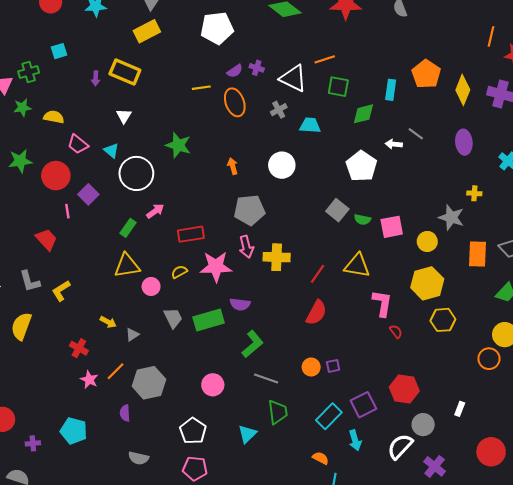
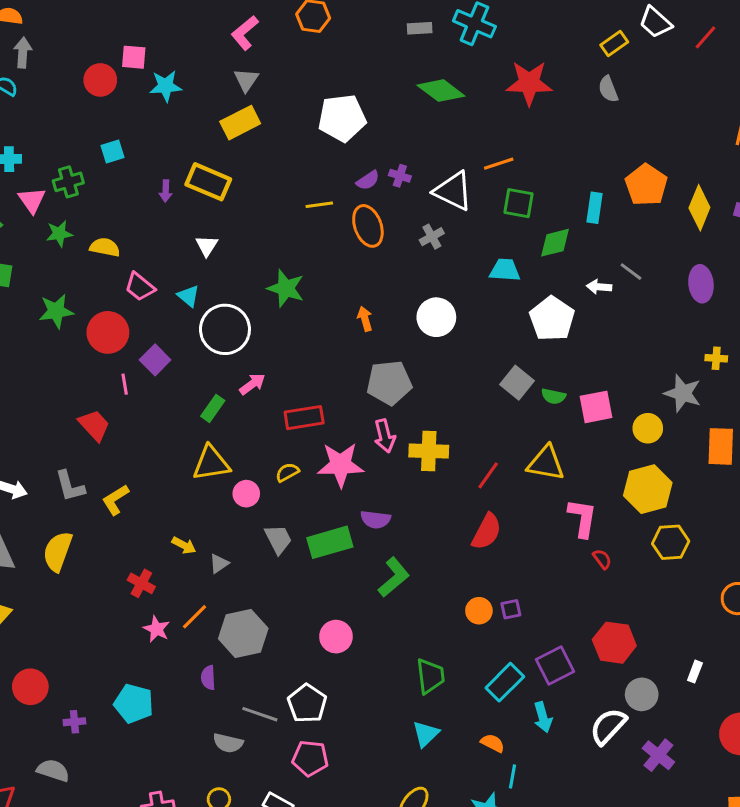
cyan trapezoid: (310, 125) -> (505, 270), moved
gray line: (266, 379) -> (260, 714), moved
cyan triangle: (247, 434) -> (426, 734), moved

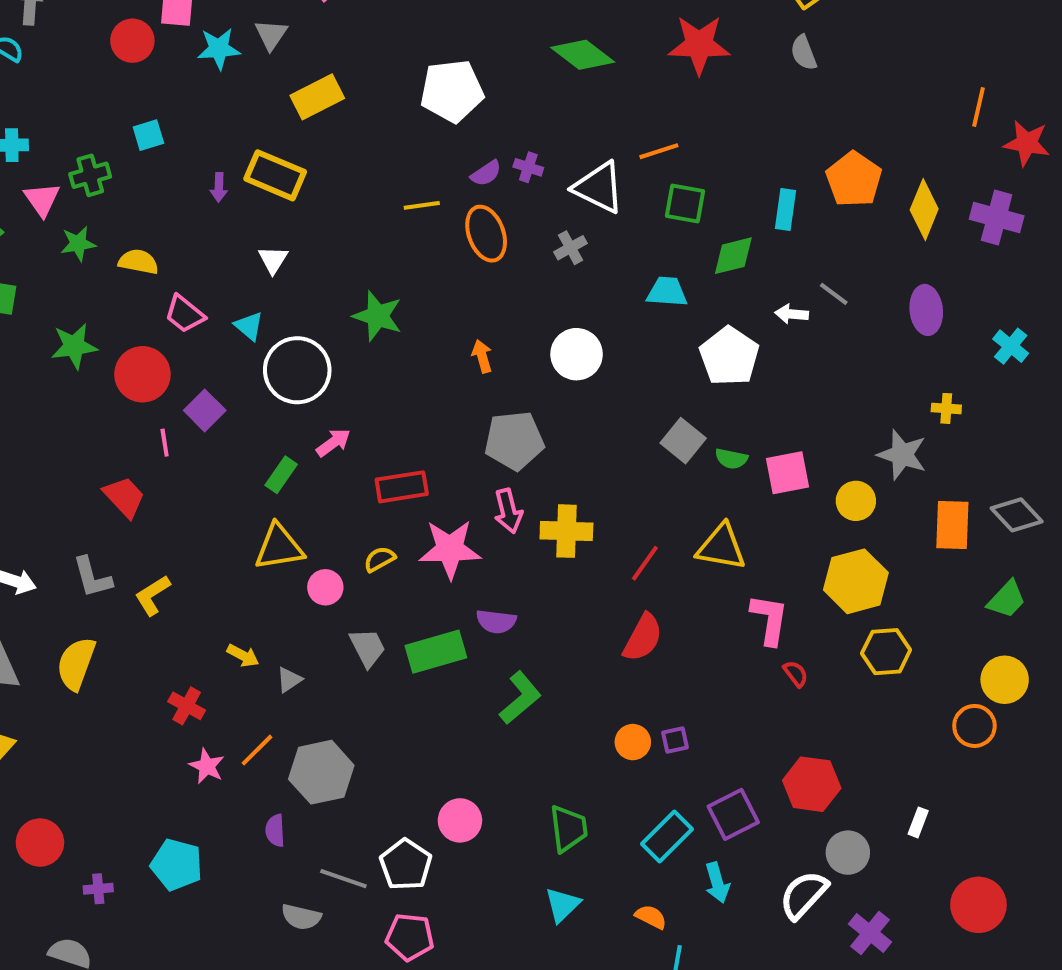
gray triangle: (246, 80) -> (271, 35), moved
pink circle: (336, 637) -> (460, 820), moved

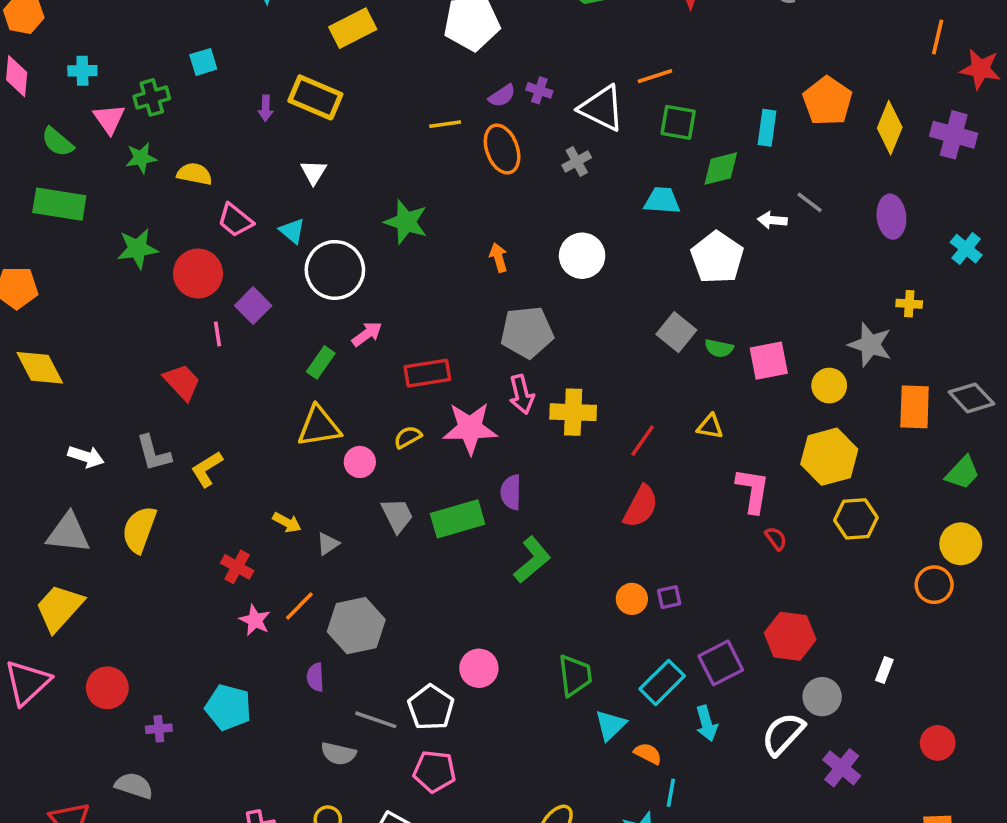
yellow triangle: (721, 547) -> (710, 426), size x0.6
purple semicircle: (496, 621) -> (511, 492), turned 84
cyan triangle: (562, 905) -> (611, 725), moved
red circle: (978, 905) -> (938, 743), size x0.7

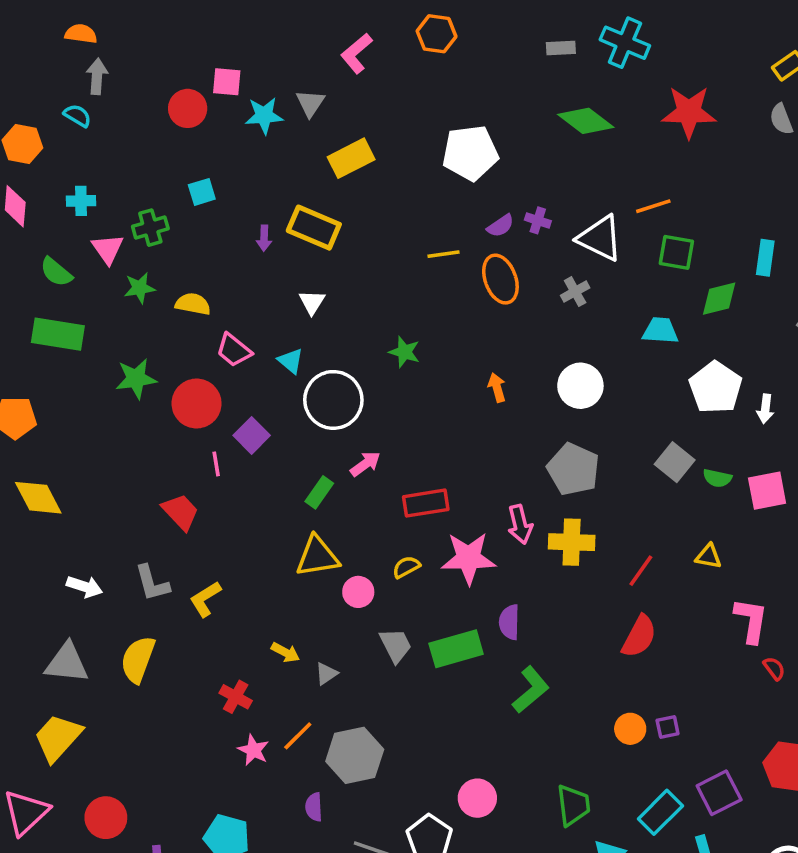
white arrow: (772, 220) -> (765, 409), moved, turned -88
green star: (406, 222) -> (404, 352), size x0.7
gray pentagon: (527, 332) -> (573, 469), moved, turned 30

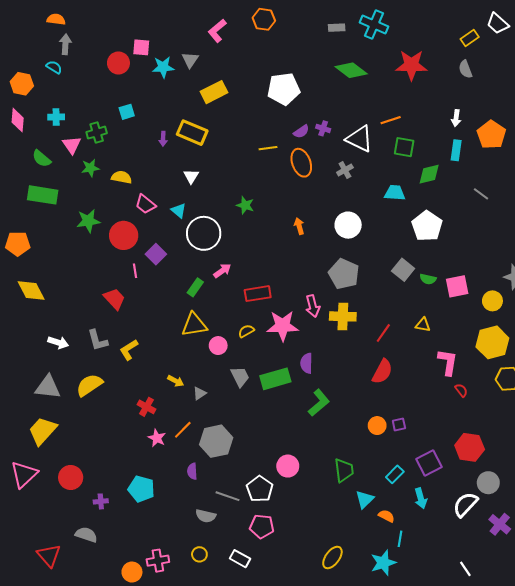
white arrow: (765, 409) -> (456, 118), moved
yellow semicircle: (138, 659) -> (89, 385), turned 36
cyan rectangle: (660, 812) -> (395, 474), size x0.7

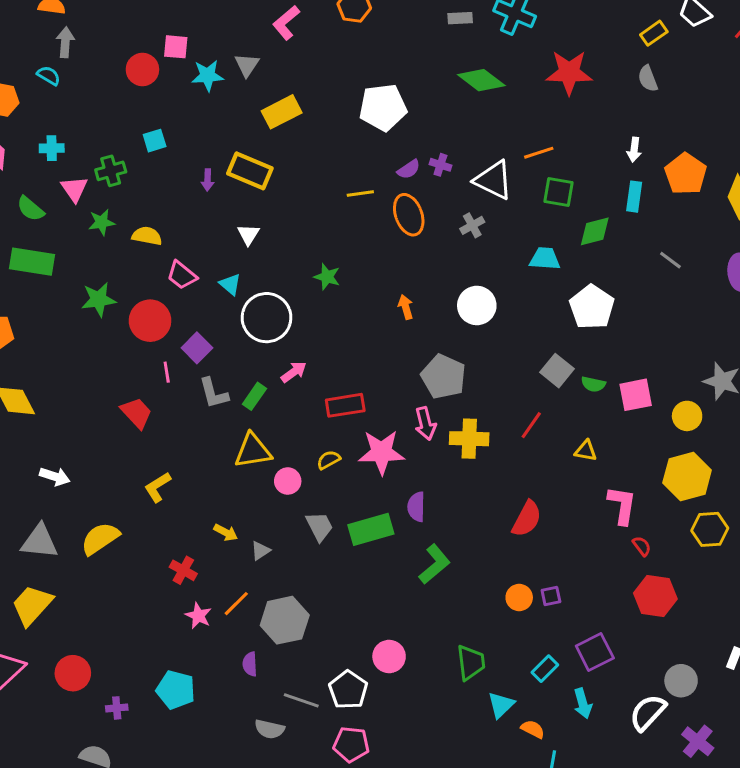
gray pentagon: (344, 274) -> (444, 377), moved
red line: (383, 333) -> (531, 425), moved
gray L-shape: (98, 340) -> (214, 393), moved
red hexagon: (470, 447) -> (655, 596), moved

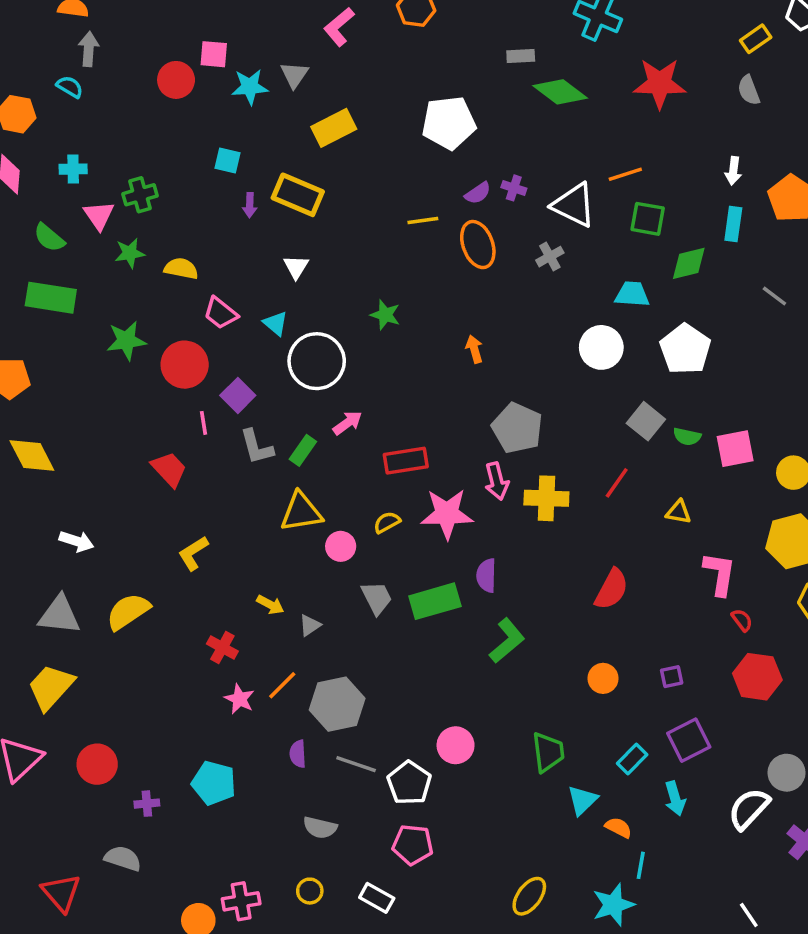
gray rectangle: (460, 18) -> (521, 56), moved
cyan square: (155, 141) -> (227, 161), moved, turned 30
white circle: (477, 306) -> (601, 347), moved
purple square: (551, 596) -> (672, 677), moved
gray line: (301, 700) -> (356, 764), moved

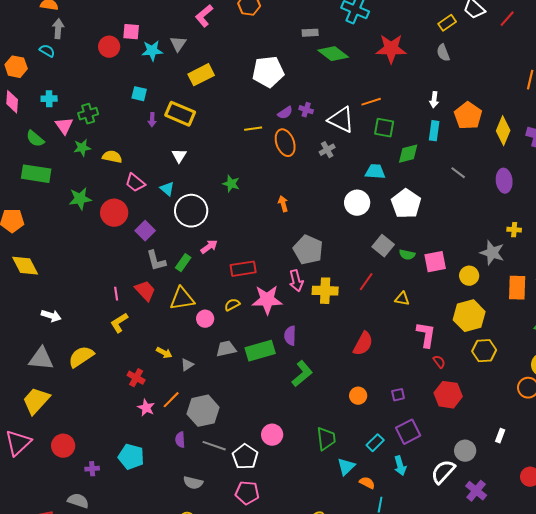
pink line: (203, 423) -> (116, 294), moved
red trapezoid: (169, 469) -> (145, 291), moved
gray trapezoid: (377, 598) -> (226, 349), turned -75

